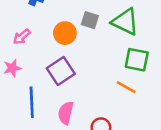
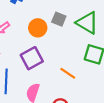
orange line: (126, 87) -> (68, 73), moved

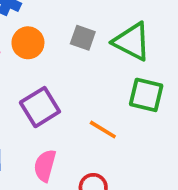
orange circle: (38, 28) -> (28, 43), moved

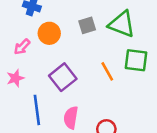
gray square: (83, 38) -> (87, 25), turned -30
orange line: (103, 130) -> (107, 71), moved, turned 36

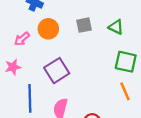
green triangle: (122, 24) -> (116, 27), size x0.6
orange line: (107, 71) -> (125, 91), moved

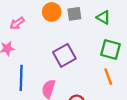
orange circle: (48, 29) -> (52, 12), moved
purple square: (57, 71) -> (64, 55), moved

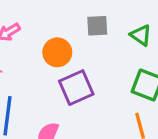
orange circle: (52, 12) -> (57, 52), moved

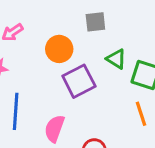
green triangle: (141, 35) -> (116, 59), moved

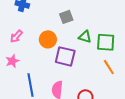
purple square: (79, 81) -> (65, 56), turned -35

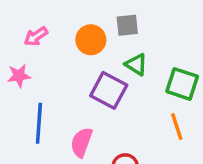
green triangle: (85, 37) -> (136, 64), moved
orange circle: (48, 39) -> (91, 40), moved

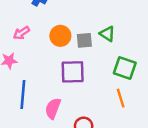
gray square: (127, 25) -> (84, 40), moved
green triangle: (136, 64) -> (107, 34), moved
purple square: (109, 90) -> (73, 72), turned -30

